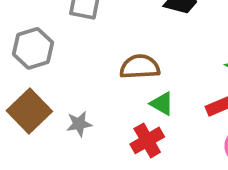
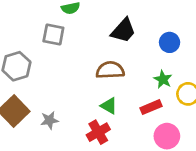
brown semicircle: (140, 67) -> (110, 70), moved

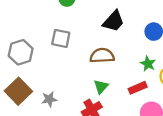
gray square: (53, 35) -> (61, 38), moved
green triangle: (109, 106) -> (101, 87), turned 42

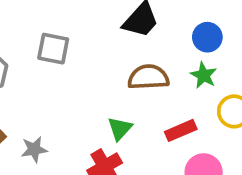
brown semicircle: (102, 56) -> (148, 77), moved
green star: (148, 64) -> (204, 75), moved

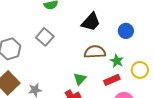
gray square: (53, 49) -> (45, 37), turned 30
green star: (204, 75) -> (117, 61), moved

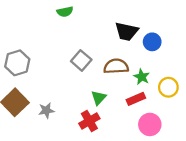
black trapezoid: (91, 22) -> (127, 31), moved, turned 60
gray square: (45, 37) -> (81, 60), moved

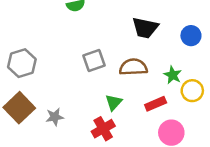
blue circle: (152, 42) -> (191, 36), moved
gray square: (81, 60) -> (94, 61), turned 30
green star: (142, 77) -> (173, 75), moved

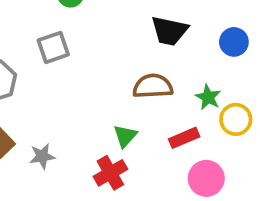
gray square: (94, 61) -> (53, 47), moved

